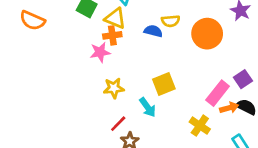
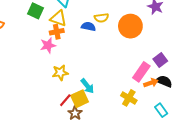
yellow square: (164, 84) -> (80, 99), moved

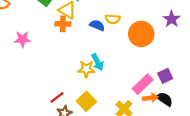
pink star: (48, 45) -> (22, 39), moved
yellow star: (60, 73) -> (86, 69), moved
cyan arrow: (87, 86) -> (98, 62), moved
yellow square: (80, 99) -> (86, 101), moved, turned -30

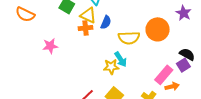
yellow semicircle: (113, 19) -> (129, 38), moved, size x1.5
blue semicircle: (97, 25) -> (106, 22), moved, turned 96
black semicircle: (165, 99) -> (187, 54), moved

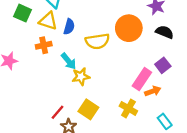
orange cross: (85, 28) -> (44, 45), moved
black semicircle: (187, 54) -> (165, 32), moved
cyan arrow: (121, 59) -> (69, 61), moved

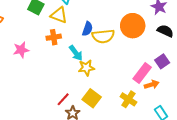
blue semicircle: (69, 27) -> (87, 29), moved

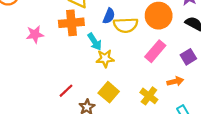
orange cross: (54, 37) -> (71, 23), size x1.5
pink rectangle: (142, 73) -> (155, 51), moved
red line: (63, 99) -> (66, 91), moved

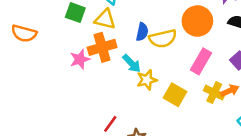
pink star: (35, 34) -> (80, 59), moved
yellow square: (109, 92) -> (175, 95), moved
yellow cross: (149, 96) -> (214, 93), moved

